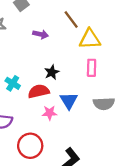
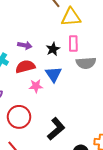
purple arrow: (41, 34) -> (25, 45), moved
black star: (52, 72) -> (53, 49), moved
gray semicircle: (104, 104) -> (86, 63), moved

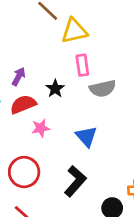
purple arrow: (25, 45) -> (19, 76), turned -64
black star: (53, 49) -> (55, 89), moved
blue triangle: (53, 74) -> (86, 136), moved

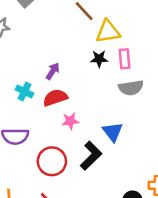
pink rectangle: (82, 65) -> (124, 59), moved
black star: (55, 89) -> (99, 59), moved, turned 30
black L-shape: (75, 181) -> (91, 156), moved

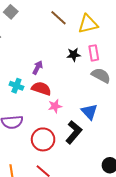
yellow triangle: (108, 32) -> (88, 24), moved
gray semicircle: (131, 88) -> (101, 75), turned -138
red semicircle: (55, 98) -> (41, 89), turned 42

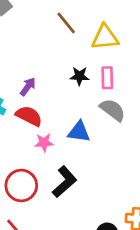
blue triangle: (89, 112) -> (79, 132), moved, turned -48

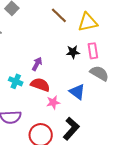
blue triangle: (79, 132) -> (77, 92), turned 36

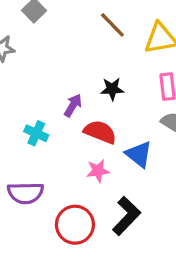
black star: (73, 52) -> (112, 89), moved
red semicircle: (40, 85) -> (100, 132), moved

